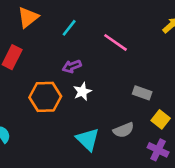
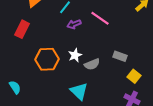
purple arrow: (72, 66) -> (74, 24), moved
gray semicircle: (124, 130) -> (92, 64), moved

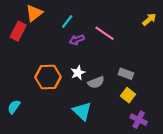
red rectangle: (22, 29) -> (18, 31), moved
yellow square: (134, 76) -> (128, 95), moved
cyan semicircle: (15, 87) -> (14, 107), turned -112

